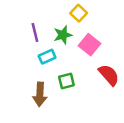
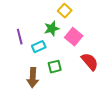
purple line: (35, 32) -> (20, 37), moved

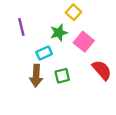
purple line: (20, 37) -> (21, 27), moved
brown arrow: (33, 78) -> (36, 76), moved

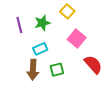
green star: (59, 33) -> (42, 23), moved

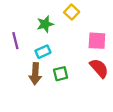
purple line: (19, 25) -> (15, 41), moved
pink square: (77, 39) -> (97, 41), moved, turned -36

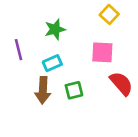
yellow square: (72, 12) -> (109, 14), moved
pink square: (97, 41) -> (102, 52), moved

